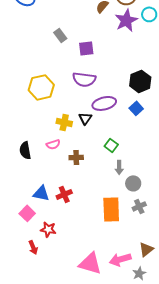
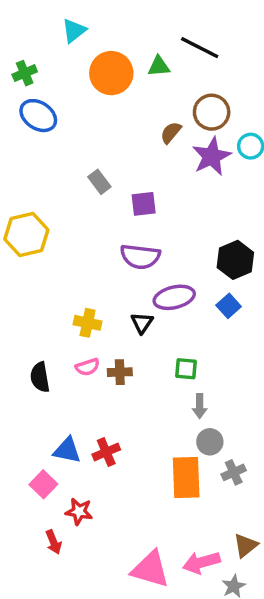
yellow hexagon: (41, 87) -> (26, 234), moved
yellow cross: (64, 122) -> (88, 323), moved
green square: (111, 145) -> (186, 369), turned -32
brown cross: (76, 157) -> (120, 372), moved
gray circle: (133, 183) -> (210, 442), moved

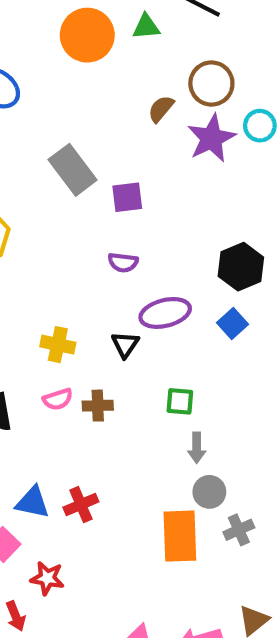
gray rectangle: (99, 182) -> (73, 170), size x1.6
purple semicircle: (140, 257) -> (123, 262), size x0.6

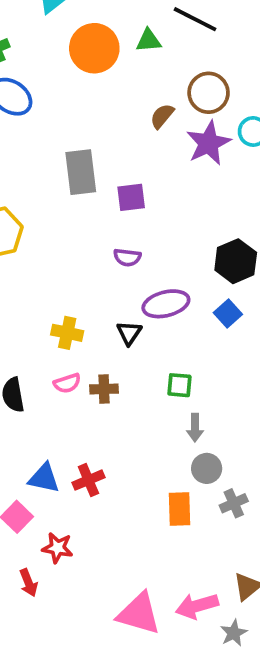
gray rectangle: (73, 170) -> (81, 172), turned 30
orange rectangle: (180, 536) -> (179, 509), size x0.7

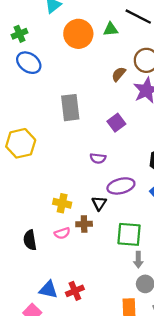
purple square: (131, 197) -> (116, 123), moved, turned -30
green square: (179, 385) -> (129, 234), size x1.6
brown cross: (104, 389) -> (84, 224), moved

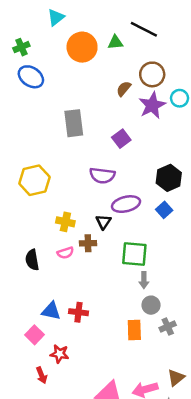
yellow hexagon: (21, 143) -> (34, 180), moved
purple semicircle: (98, 158) -> (102, 175), size x1.5
red cross: (75, 291) -> (78, 312), turned 30

